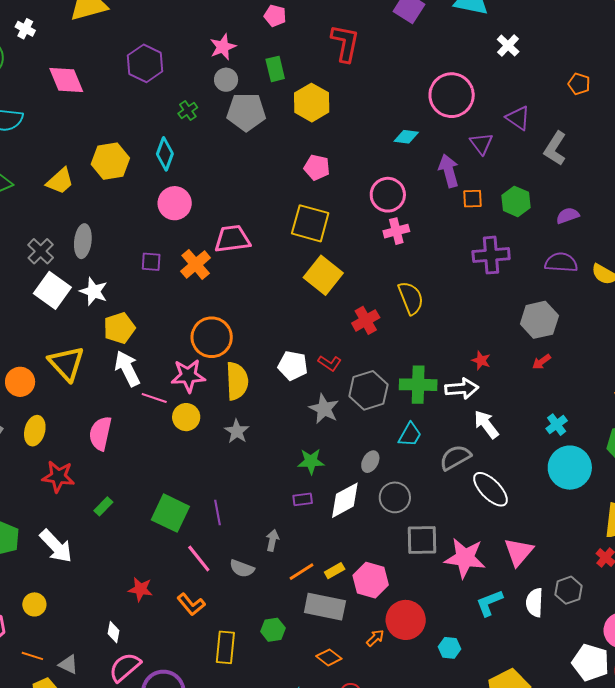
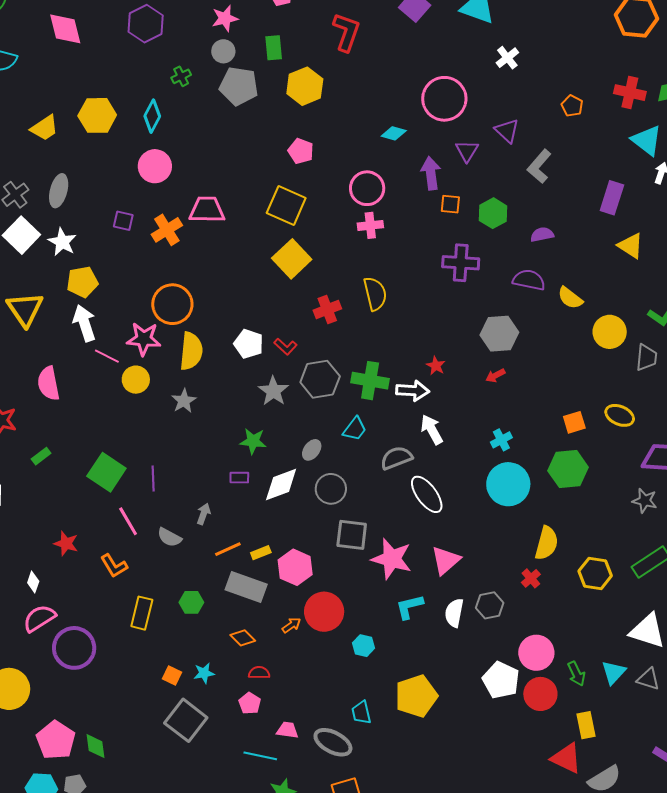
pink semicircle: (100, 433) -> (49, 383), turned -32

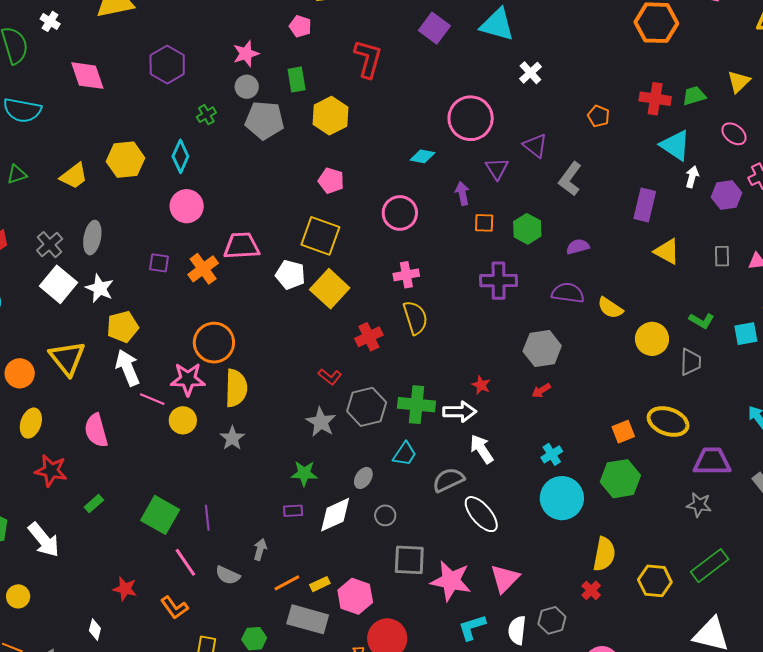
purple arrow: (431, 173) -> (462, 193), size x0.7
pink cross: (370, 225) -> (406, 275), moved
white pentagon: (249, 344) -> (290, 275), moved
yellow ellipse: (620, 415) -> (668, 421), size x1.4
gray circle: (331, 489) -> (385, 515), size x0.7

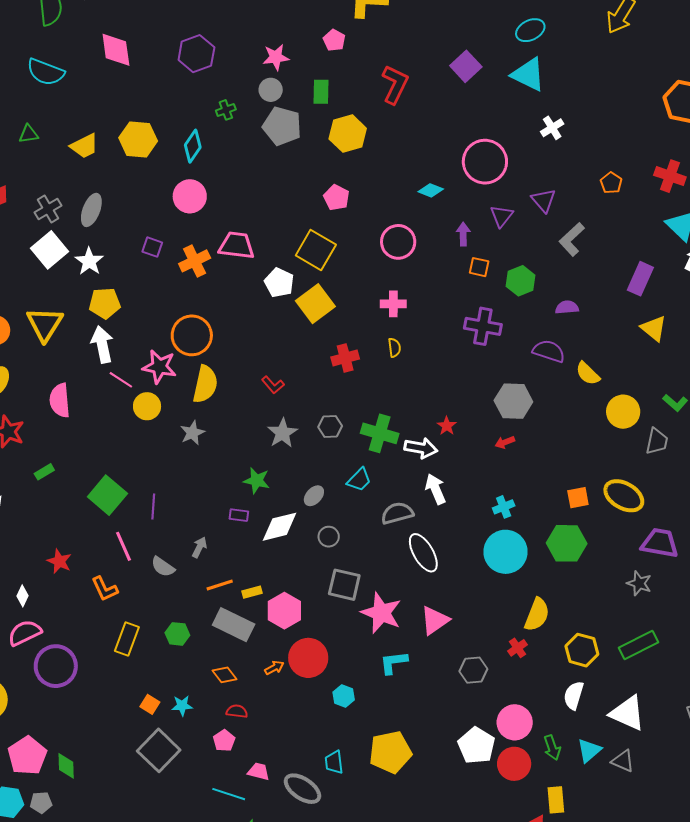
yellow semicircle: (415, 318) -> (394, 348), size x0.6
red L-shape: (330, 377) -> (273, 385), moved
gray hexagon: (367, 407) -> (330, 426), size x0.6
white semicircle: (517, 630) -> (574, 695), moved

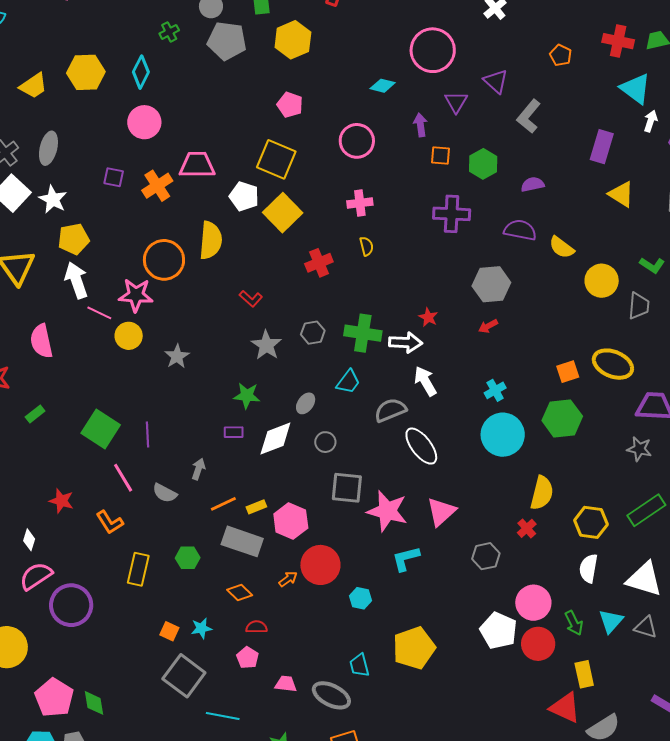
yellow semicircle: (205, 384) -> (211, 240), moved
cyan line: (229, 794) -> (223, 716), moved

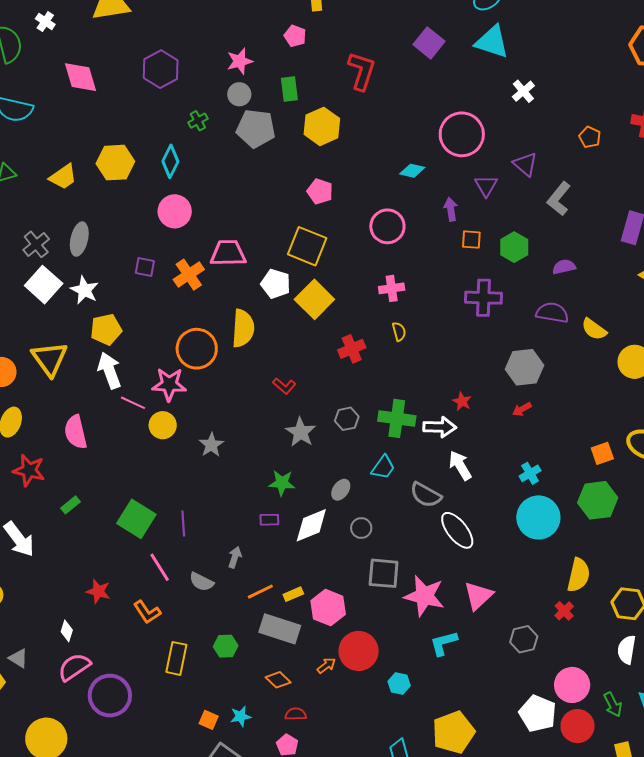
gray semicircle: (390, 410) -> (426, 495), turned -128

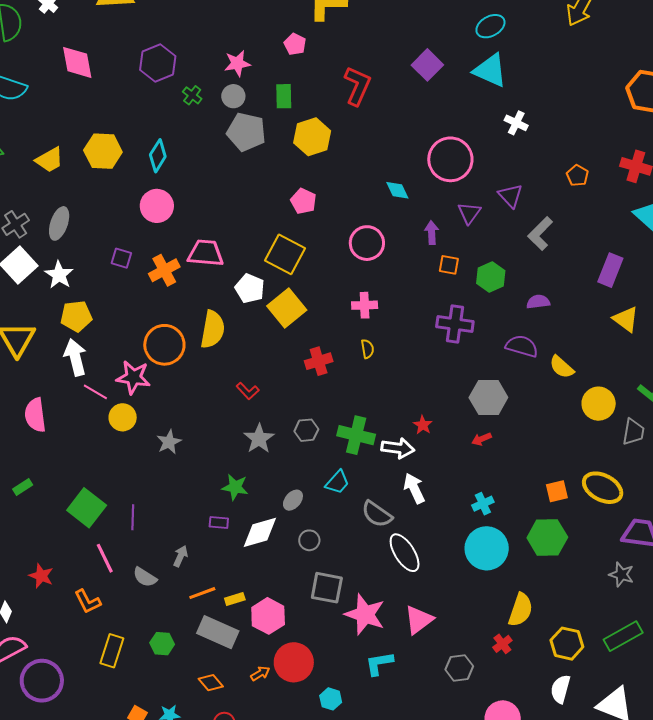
white cross: (523, 91) -> (516, 123), turned -30
green cross: (198, 121) -> (192, 95), moved, turned -30
cyan diamond: (412, 171) -> (397, 190), turned 45

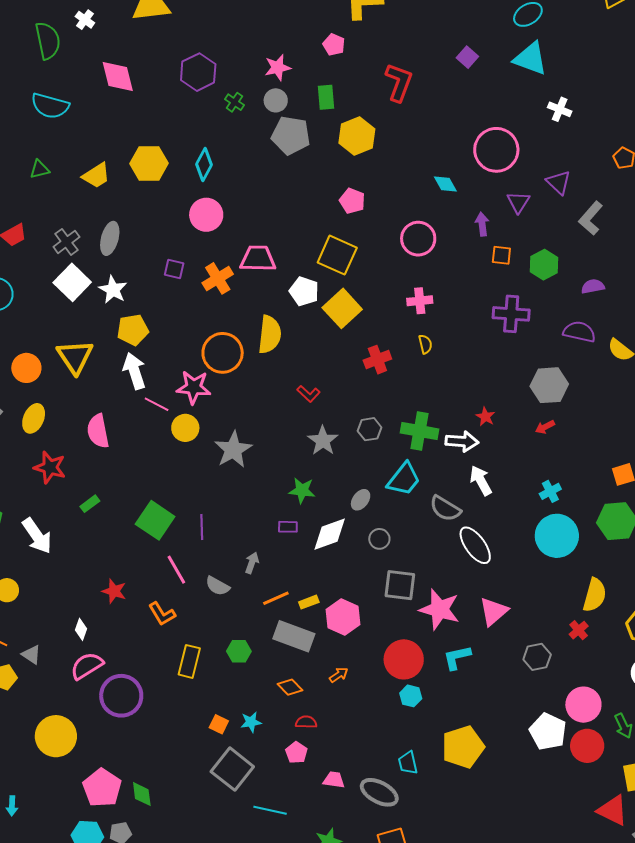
purple square: (427, 65) -> (467, 57), size x0.7
gray star: (169, 442) -> (233, 450), size x1.5
cyan trapezoid: (337, 482) -> (404, 479), size x1.4
red circle: (294, 662) -> (404, 659), moved

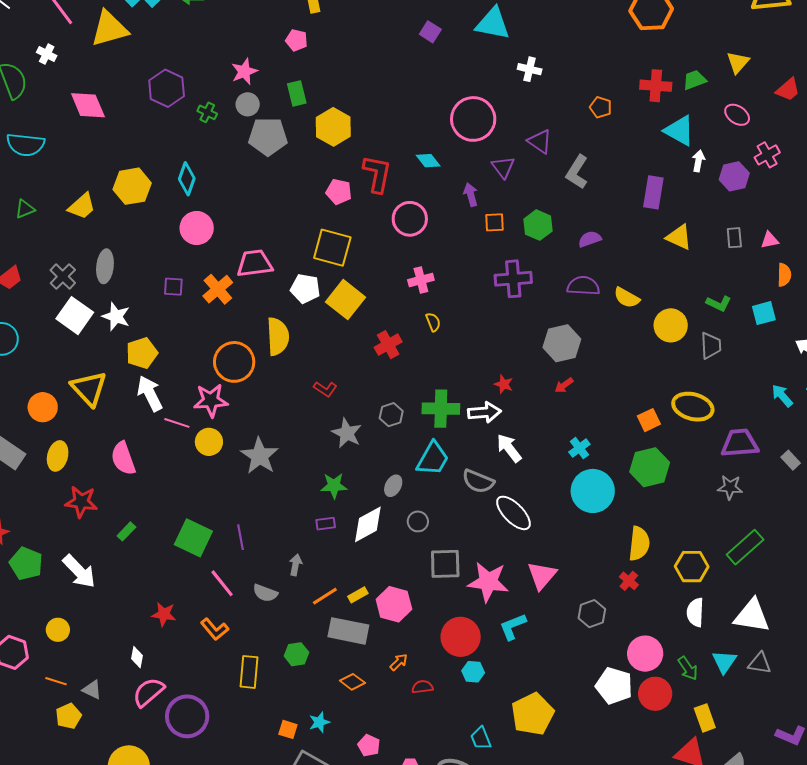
red L-shape: (399, 82) -> (377, 174), moved
red semicircle: (306, 722) -> (422, 687), moved

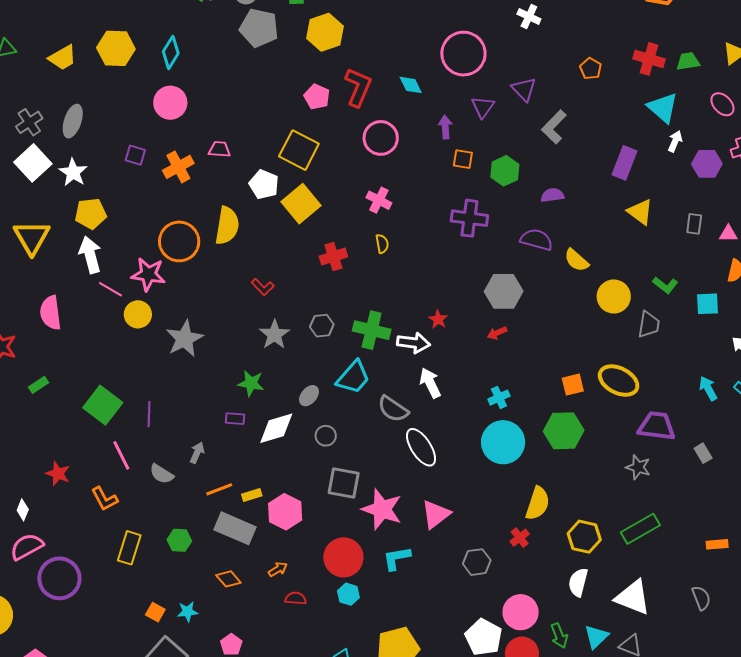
pink trapezoid: (254, 263) -> (219, 149), size x0.6
pink cross: (421, 280) -> (379, 200), turned 30

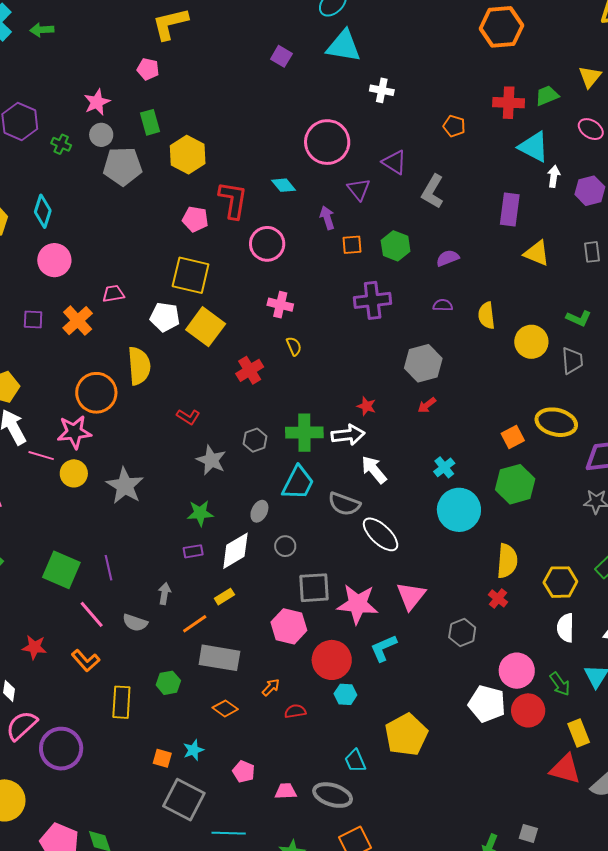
purple semicircle: (536, 240) -> (443, 305), size x0.6
yellow semicircle: (576, 260) -> (487, 315), turned 56
yellow rectangle: (252, 495) -> (224, 597), moved
pink hexagon: (285, 512) -> (289, 626), moved

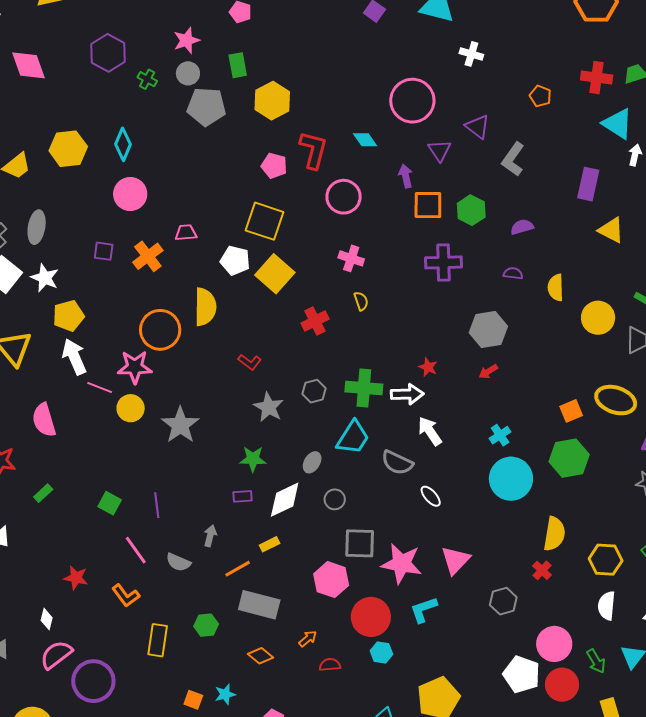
orange square: (352, 245) -> (428, 205), size x1.5
white ellipse: (381, 534) -> (431, 496), size x0.6
green square: (61, 570) -> (110, 503), size x0.6

